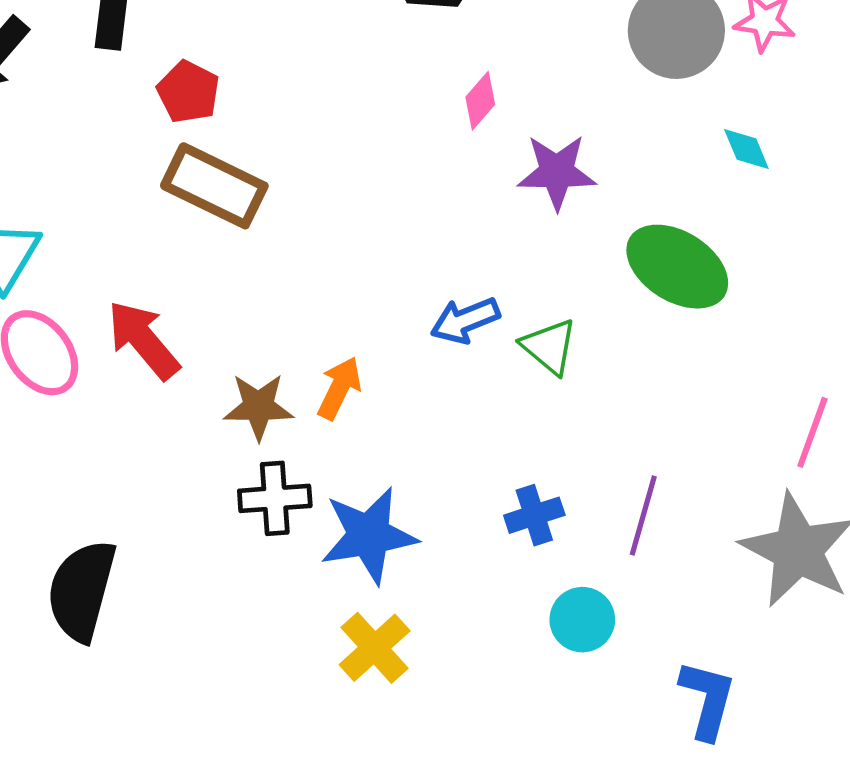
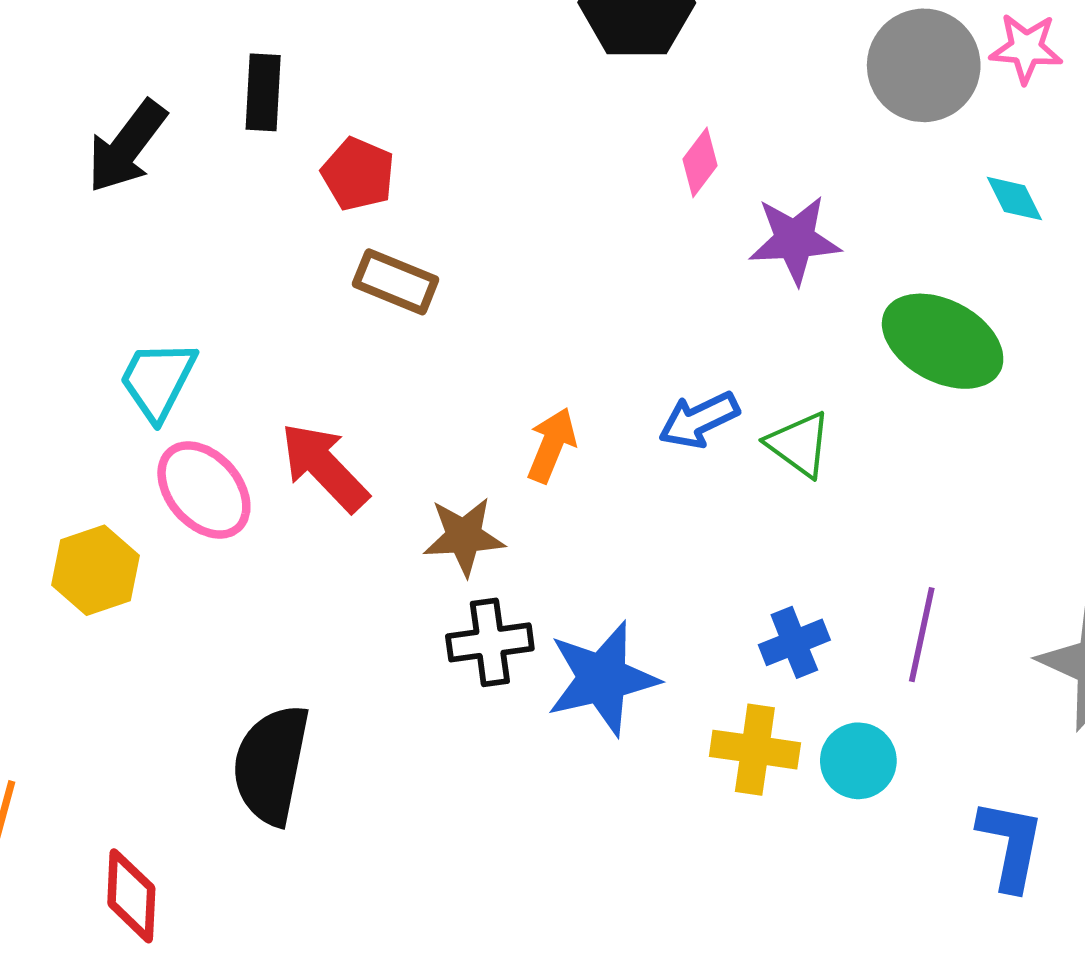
brown rectangle: (214, 186) -> (396, 282), size x0.7
orange arrow: (339, 388) -> (552, 445), moved
yellow cross: (375, 648) -> (755, 750), moved, turned -36

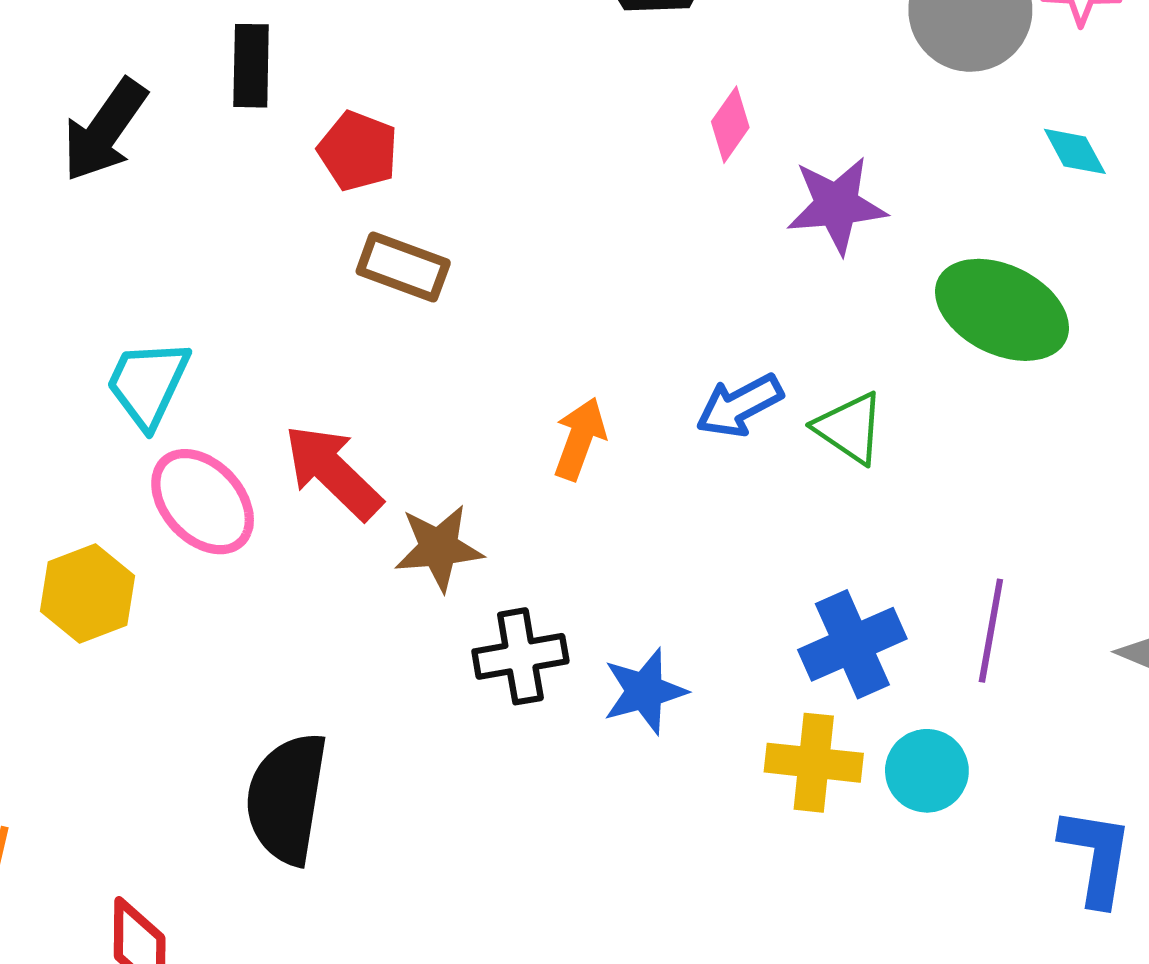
brown star: (464, 536) -> (439, 548), moved
blue cross: (794, 642) -> (852, 644), size x1.4
blue star: (602, 678) -> (645, 691), size x0.7

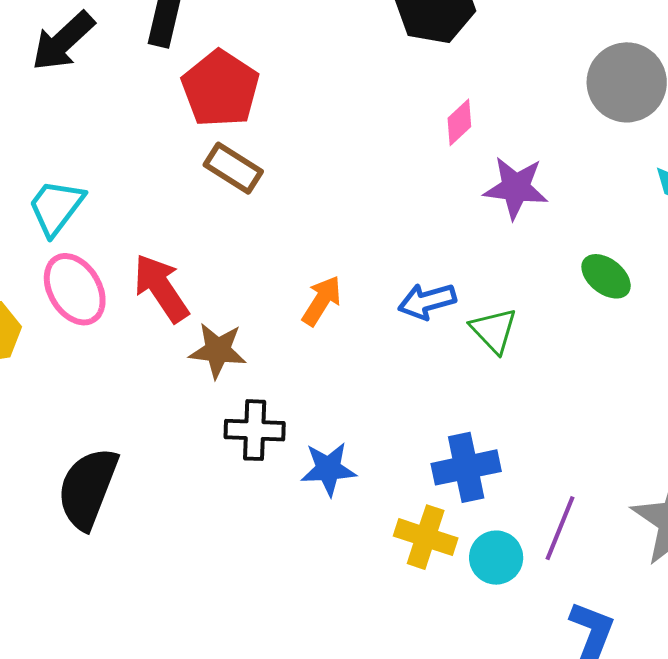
red pentagon: (358, 151) -> (220, 89), size x1.5
green ellipse: (1002, 310) -> (606, 276), size x0.6
purple line: (991, 631) -> (560, 528), moved

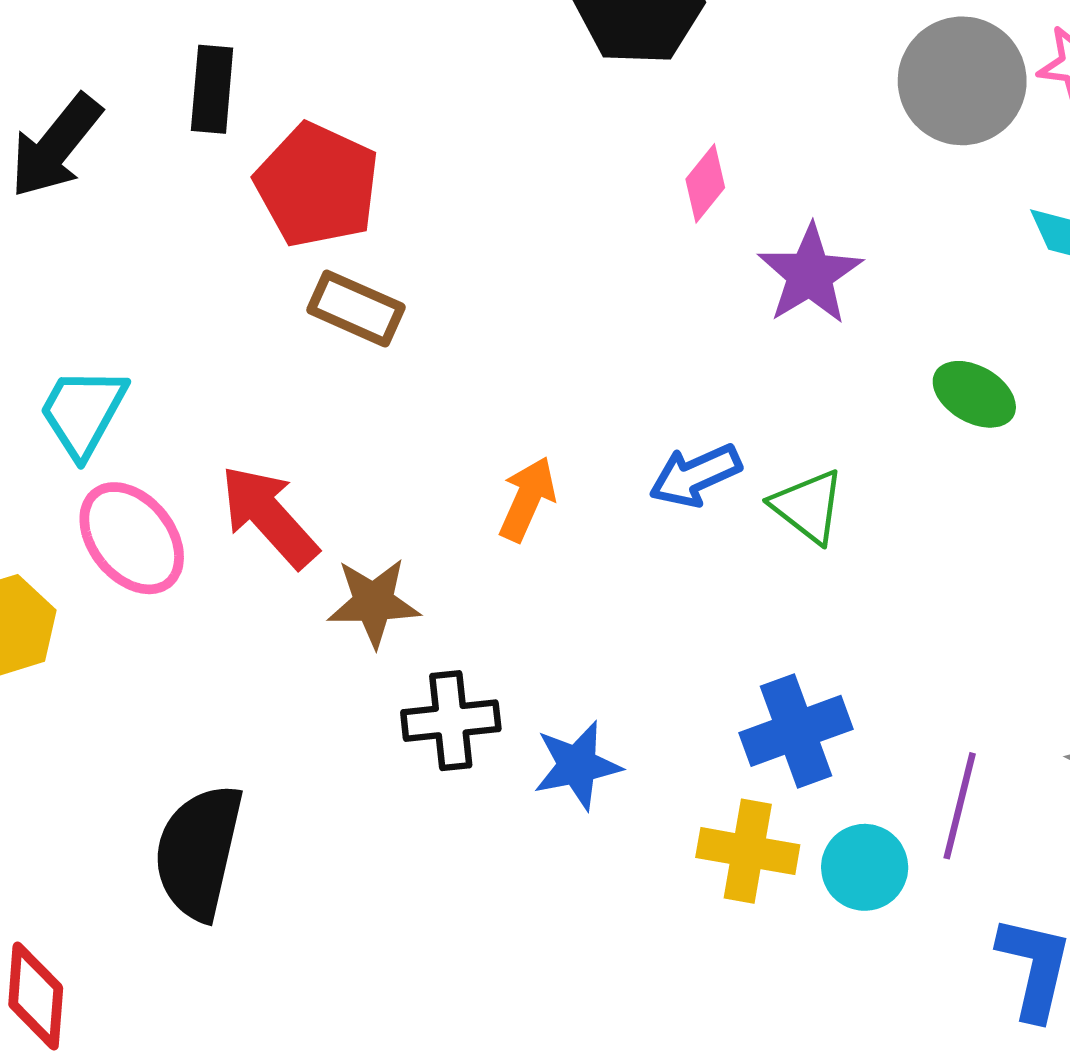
purple star: (516, 188) -> (810, 274), turned -30

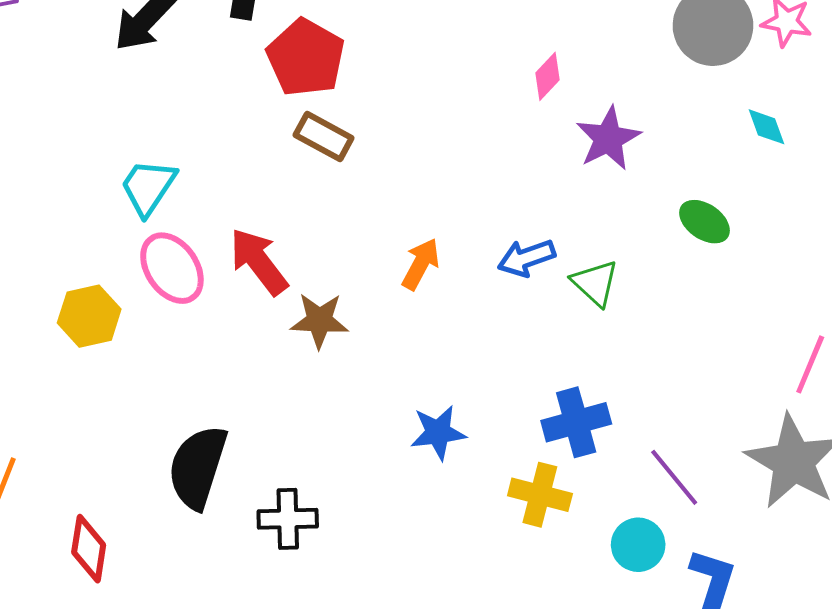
black cross: (451, 721) -> (288, 519), moved
purple line: (960, 806) -> (674, 477), turned -58
cyan circle: (865, 867) -> (638, 545), moved

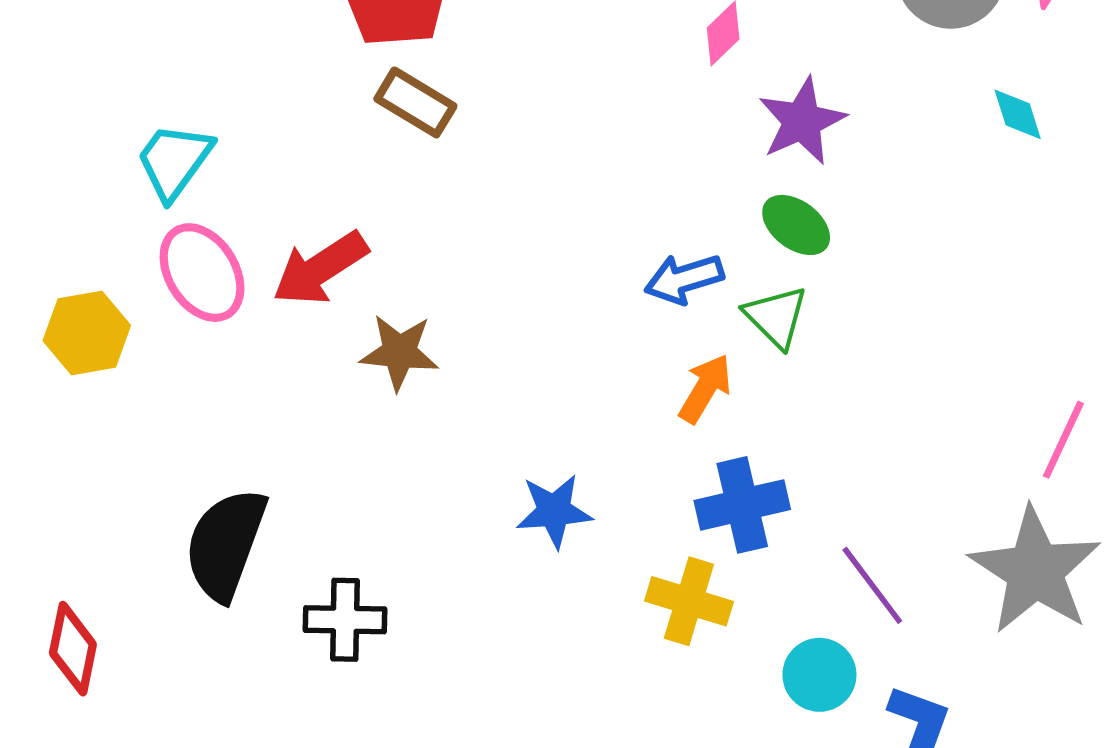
green ellipse: (704, 222) -> (796, 225), moved
red arrow: (259, 261) -> (320, 268), turned -88
orange arrow: (421, 264) -> (705, 389), moved

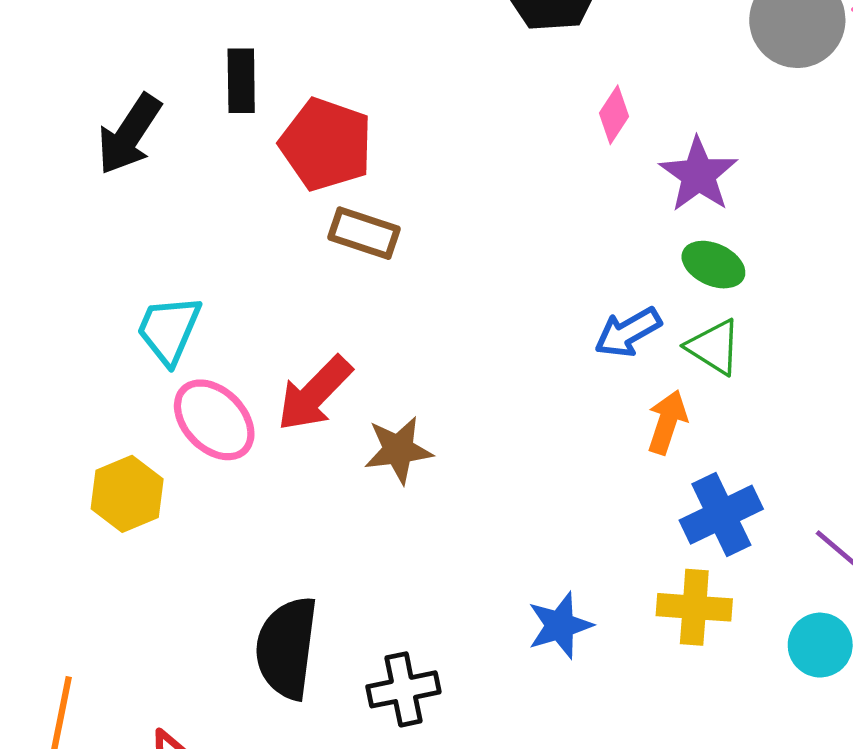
blue star: (554, 511) -> (560, 625), moved

